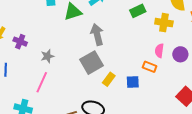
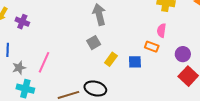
purple circle: (180, 54) -> (183, 54), moved
gray star: (47, 56) -> (19, 68), moved
gray square: (91, 63) -> (94, 43), size x0.6

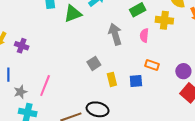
gray arrow: (99, 14) -> (115, 34), moved
pink semicircle: (161, 30) -> (144, 35), moved
yellow rectangle: (111, 59) -> (112, 79), turned -48

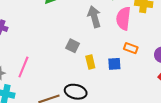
pink semicircle: (144, 35) -> (123, 18), size x1.6
gray square: (94, 63) -> (73, 46), turned -32

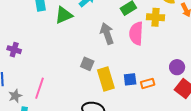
orange rectangle: (131, 48) -> (148, 83), moved, turned -32
yellow rectangle: (90, 62) -> (106, 79), size x1.6

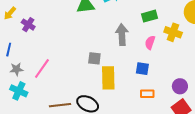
pink semicircle: (136, 33) -> (150, 43), size x0.6
gray square: (87, 64) -> (94, 58), turned -32
blue square: (130, 79) -> (142, 69), moved

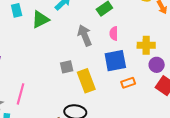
yellow cross: (173, 32) -> (146, 45), moved
blue square: (142, 69) -> (115, 61), size x1.6

